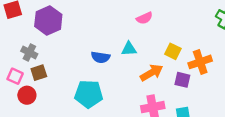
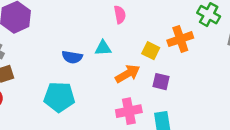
pink semicircle: (144, 18) -> (120, 15), turned -77
orange cross: (200, 62) -> (180, 39), moved

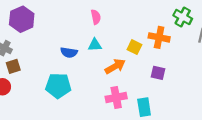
pink semicircle: (120, 15) -> (96, 17), moved
orange cross: (180, 39) -> (159, 37), turned 30
purple square: (161, 82) -> (158, 73), moved

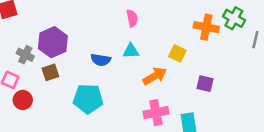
purple hexagon: (22, 19) -> (53, 42), moved
orange cross: (159, 37) -> (206, 27), moved
brown square: (13, 66) -> (50, 72), moved

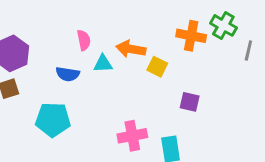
pink semicircle: (132, 18) -> (84, 40), moved
orange arrow: (155, 76) -> (131, 49), moved, turned -140

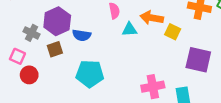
blue semicircle: (68, 74) -> (82, 35), moved
purple square: (190, 102) -> (198, 60), size x1.6

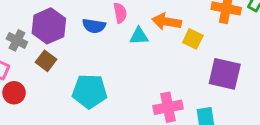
blue semicircle: (82, 35) -> (94, 26), moved
brown square: (55, 49) -> (46, 61), turned -35

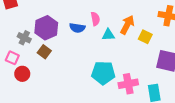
orange arrow: (167, 22) -> (127, 25), turned 108
cyan pentagon: (90, 91) -> (103, 73), moved

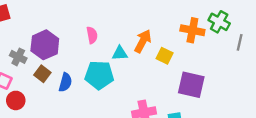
pink semicircle: (95, 19) -> (92, 35), moved
blue semicircle: (77, 28) -> (65, 82), moved, turned -84
cyan pentagon: (103, 73) -> (99, 75), moved

